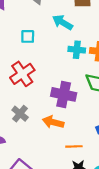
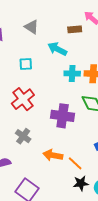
orange arrow: (53, 122) -> (53, 155), moved
orange line: (74, 146) -> (75, 163), turned 49

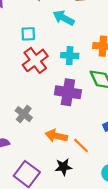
cyan cross: (72, 73) -> (70, 56), moved
red cross: (23, 99) -> (35, 60), moved
black star: (81, 183) -> (63, 167), moved

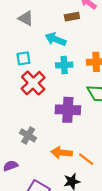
cyan cross: (70, 56) -> (64, 65), moved

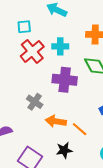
cyan cross: (64, 65) -> (60, 46), moved
gray cross: (28, 135) -> (35, 102), moved

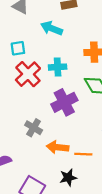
purple cross: (65, 80) -> (64, 102), turned -30
orange line: (80, 129) -> (83, 154), turned -35

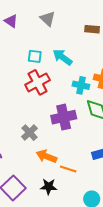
cyan arrow: (52, 28) -> (62, 57), moved
cyan cross: (58, 67) -> (81, 85), moved

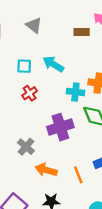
red cross: (38, 82) -> (30, 93), size x0.6
orange line: (68, 169) -> (78, 175), moved, turned 56

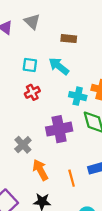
gray triangle: (34, 25) -> (32, 22), moved
brown rectangle: (82, 32) -> (69, 39), moved
orange arrow: (46, 170) -> (40, 170), turned 40

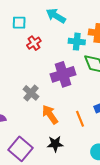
cyan square: (30, 65) -> (19, 23), moved

